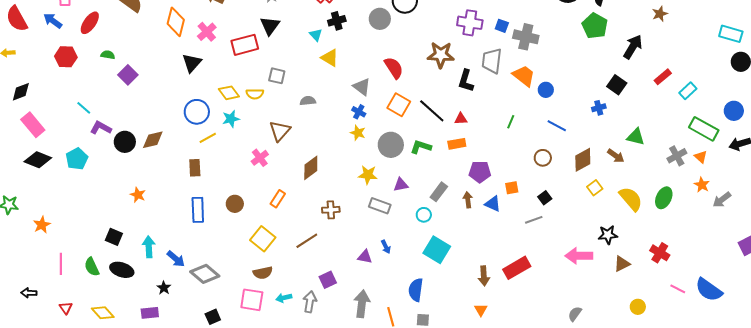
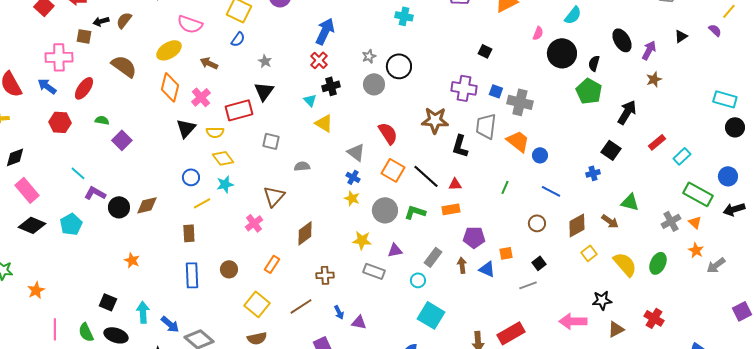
yellow semicircle: (255, 94) -> (215, 132), moved
blue circle: (197, 112) -> (191, 177), size x0.7
blue arrow: (386, 247) -> (339, 312), moved

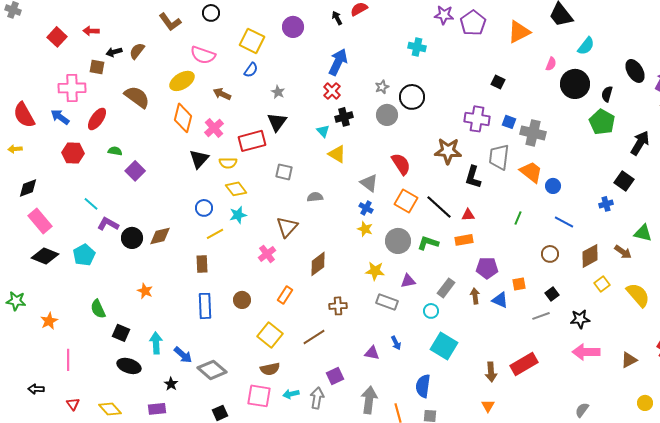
black star: (602, 300) -> (580, 319), moved
blue arrow: (339, 312) -> (396, 343), moved
green semicircle: (86, 332) -> (98, 309), moved

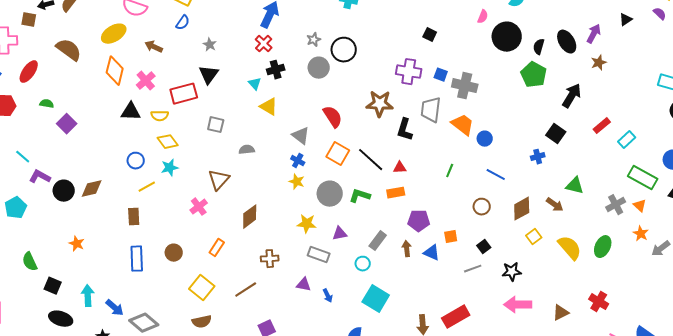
black ellipse: (635, 71) -> (567, 42), moved
black triangle: (199, 159) -> (131, 112), turned 50
purple triangle: (372, 353) -> (304, 285), moved

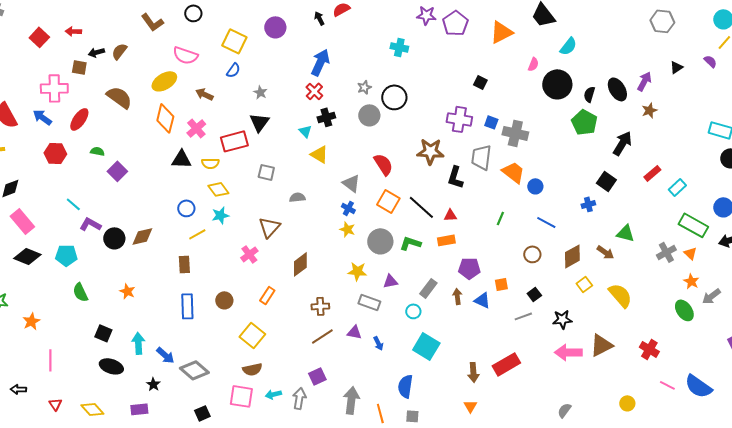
cyan pentagon: (16, 208) -> (66, 255), turned 30
green ellipse: (603, 247) -> (684, 310), moved, turned -60
green semicircle: (30, 262) -> (80, 292), moved
brown line: (246, 290) -> (322, 336), moved
brown triangle: (561, 313) -> (601, 345), moved, size x1.4

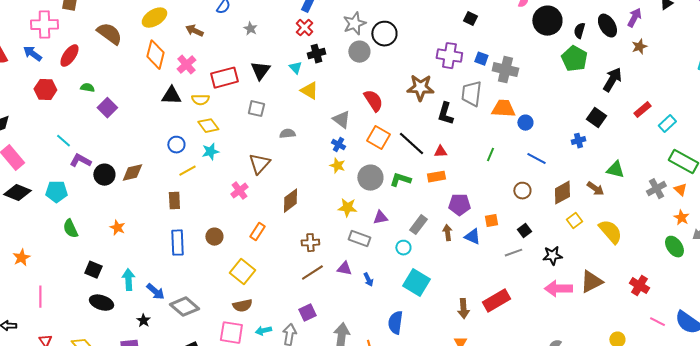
gray star: (364, 87) -> (354, 24), size x1.6
black triangle: (259, 122) -> (260, 71), moved
orange trapezoid: (513, 172) -> (503, 109), turned -35

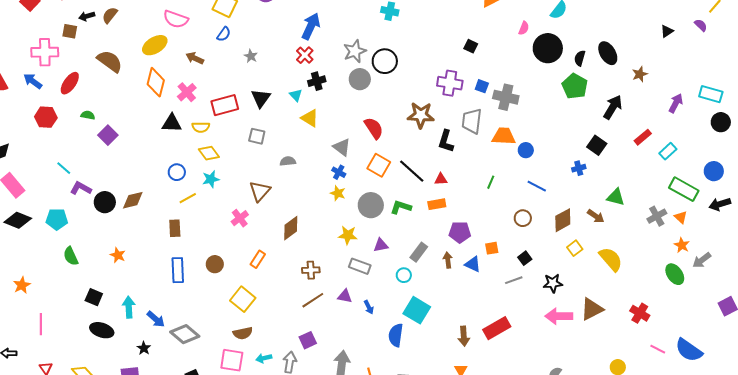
purple arrow: (634, 18) -> (676, 103), moved
blue semicircle: (395, 323) -> (396, 335), moved

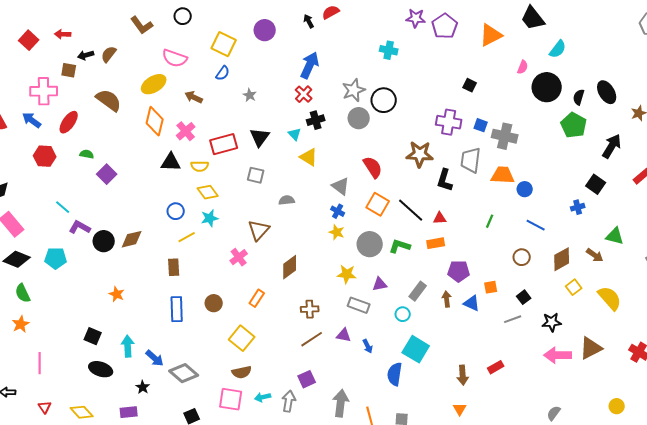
green semicircle: (71, 256) -> (23, 293), moved
red rectangle: (497, 328) -> (496, 367), size x0.6

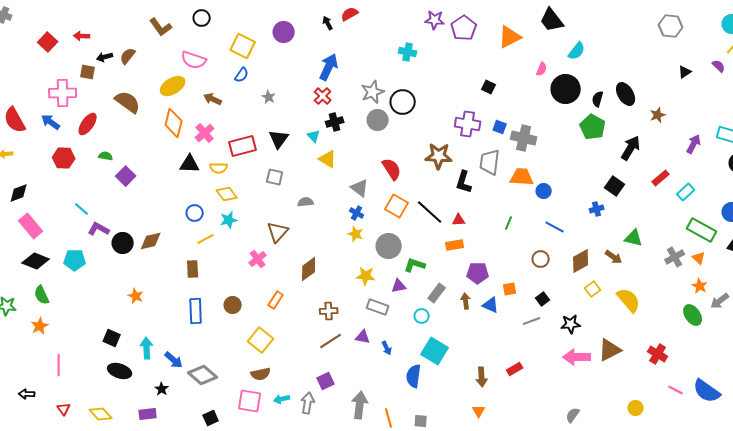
green L-shape: (400, 246) -> (415, 265), moved

